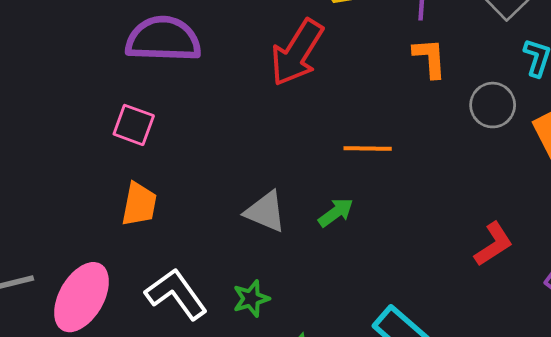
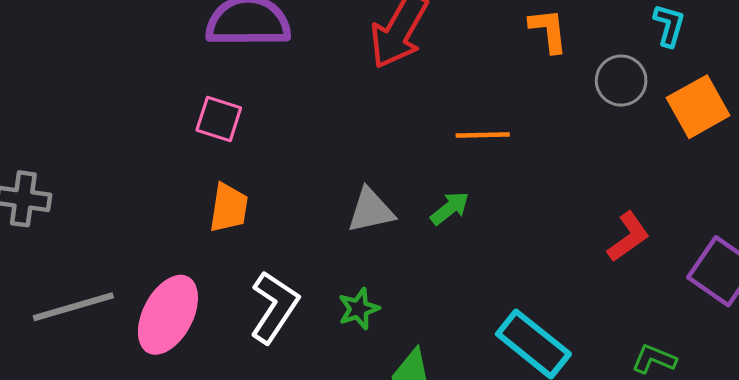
gray triangle: (265, 212) -> (371, 210), turned -33
white L-shape: (176, 294) -> (274, 307), turned 72

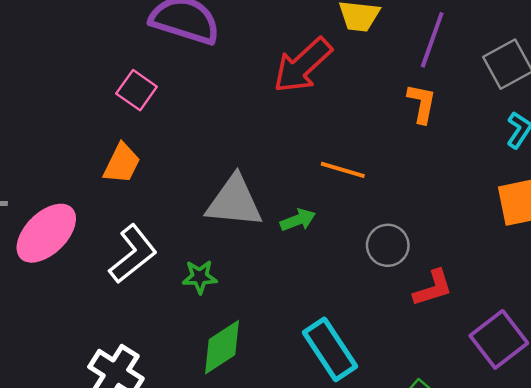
gray circle: (621, 81) -> (388, 245), moved
gray triangle: (371, 210) -> (234, 202), size x1.4

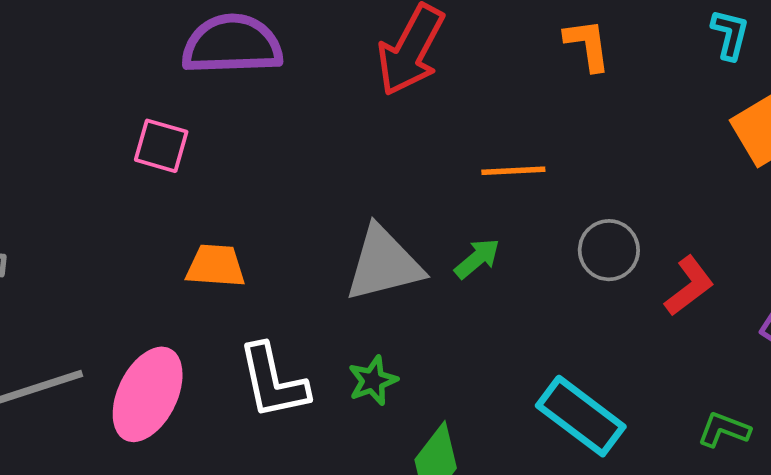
pink square: (137, 90) -> (161, 146), moved
orange trapezoid: (122, 163) -> (216, 266), turned -93
white L-shape: (133, 254) -> (273, 382), turned 136

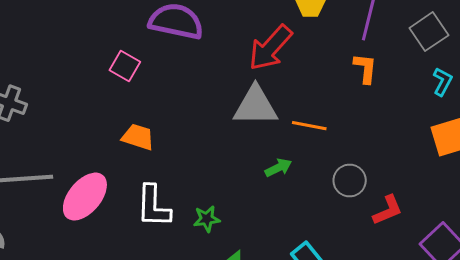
gray triangle: (384, 264) -> (255, 106), moved

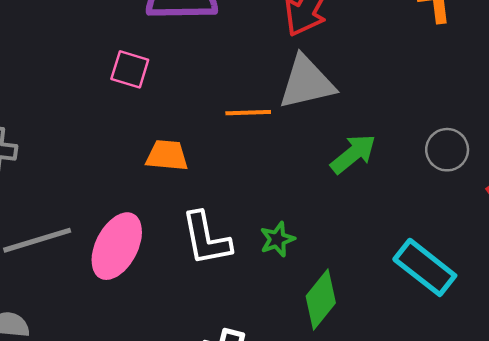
orange line: (309, 126) -> (248, 113), moved
green arrow: (278, 168) -> (353, 154), size x1.4

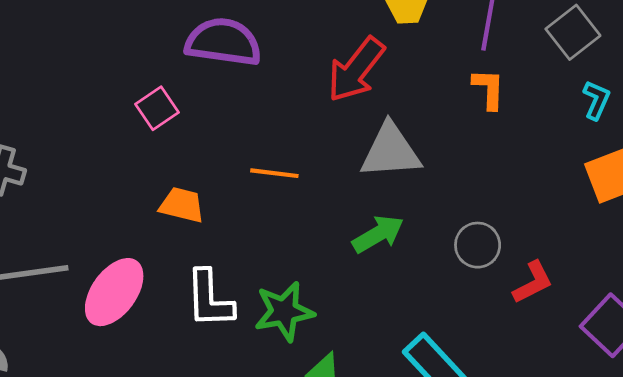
pink square: (130, 69) -> (157, 108), turned 30
gray triangle: (307, 82) -> (391, 151), moved
green star: (277, 239) -> (284, 311), size x1.6

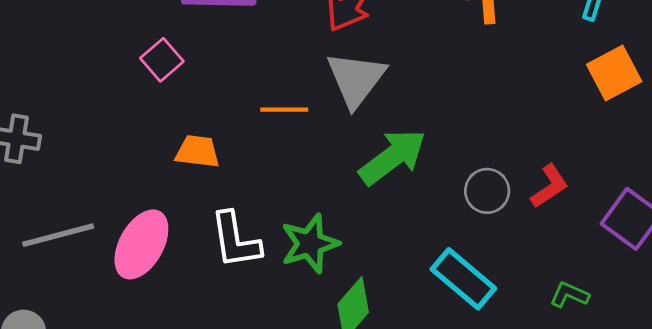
gray triangle: (391, 151) -> (356, 79), moved, turned -42
green arrow: (378, 234) -> (393, 157), size x1.4
gray circle: (478, 245) -> (487, 191), moved

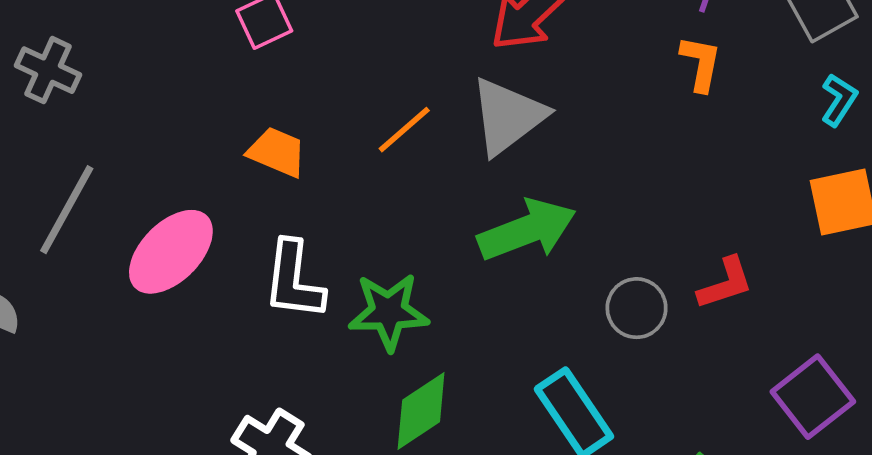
orange line: (284, 110) -> (404, 130), turned -57
red L-shape: (550, 186) -> (725, 283), moved
gray line: (58, 235) -> (67, 210), turned -62

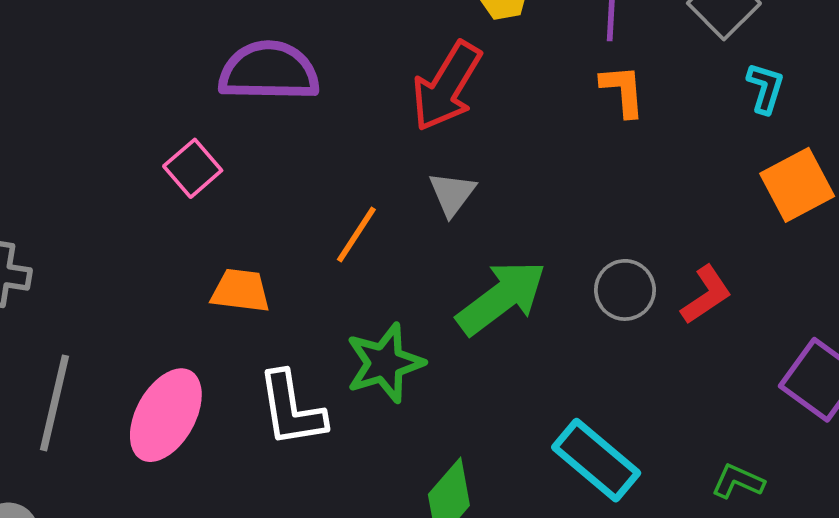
gray triangle: (508, 116) -> (452, 194), size x0.6
gray circle: (637, 308) -> (625, 290), moved
green star: (389, 312) -> (385, 363), moved

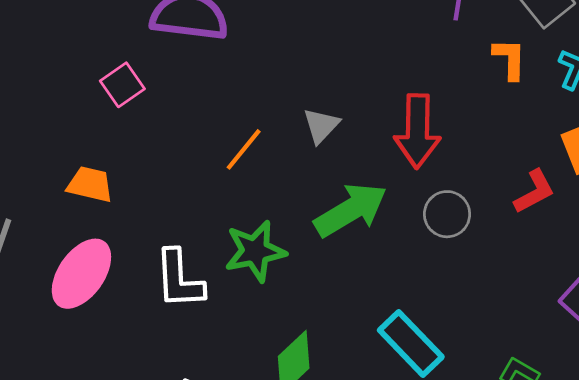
red arrow: (447, 86) -> (417, 131), moved, turned -36
orange L-shape: (623, 91) -> (510, 59), moved
orange trapezoid: (241, 291) -> (90, 184), moved
red L-shape: (706, 295) -> (534, 192), moved

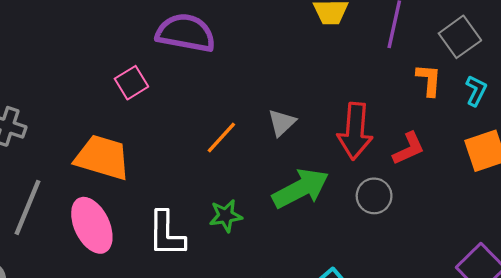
orange trapezoid: (90, 184) -> (102, 157), size x1.6
red L-shape: (534, 192) -> (409, 149), moved
green star: (255, 251) -> (226, 216), size x0.7
pink ellipse: (81, 274) -> (92, 225), turned -64

